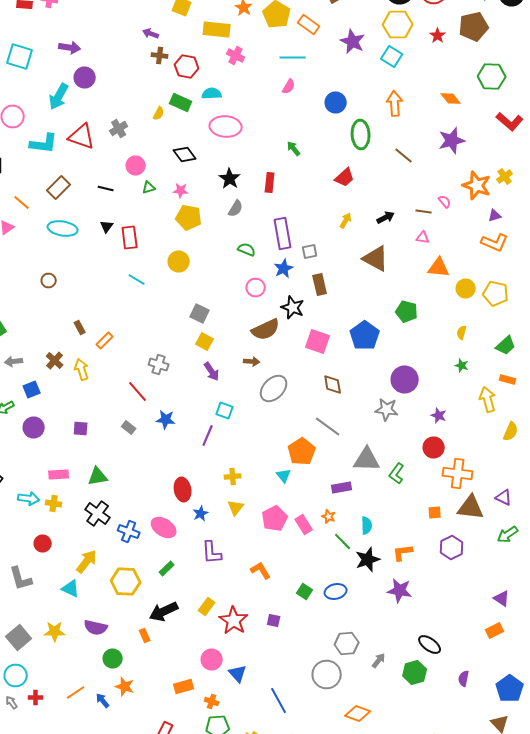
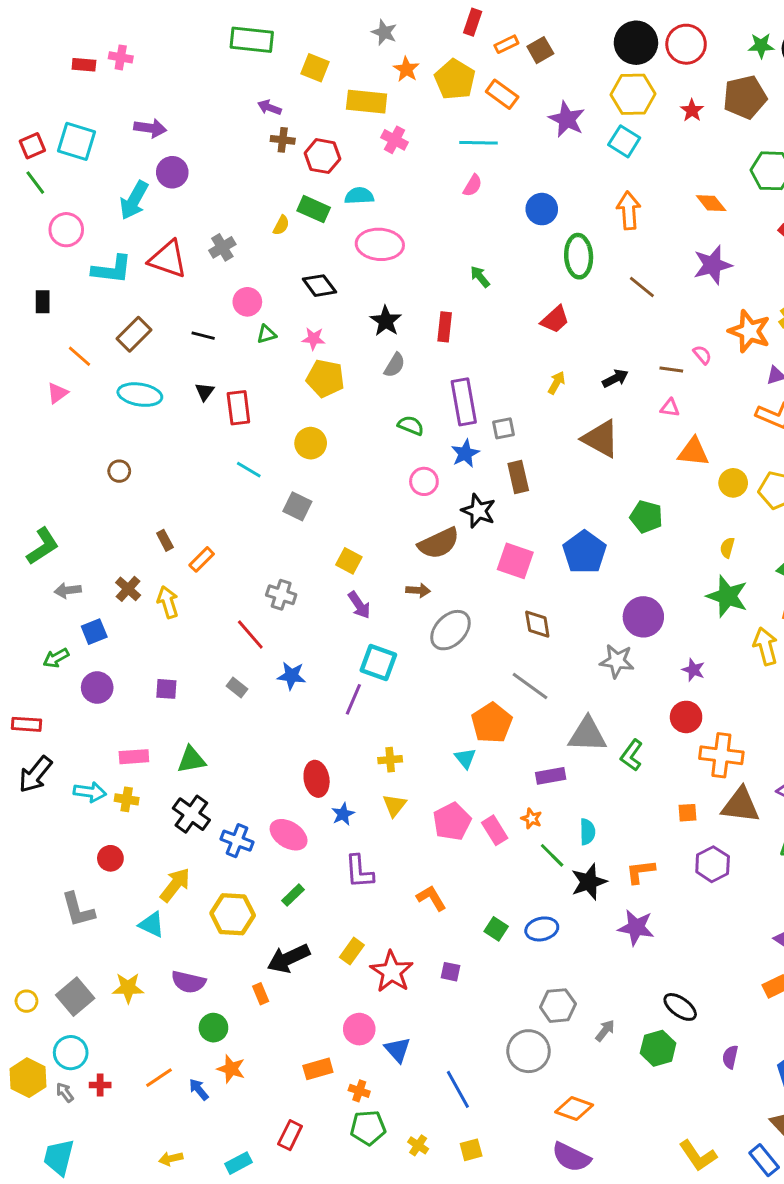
gray square: (200, 314) -> (297, 506), moved
green star: (462, 366) -> (727, 596), size x2.0
cyan square: (225, 410) -> (378, 662), size x1.4

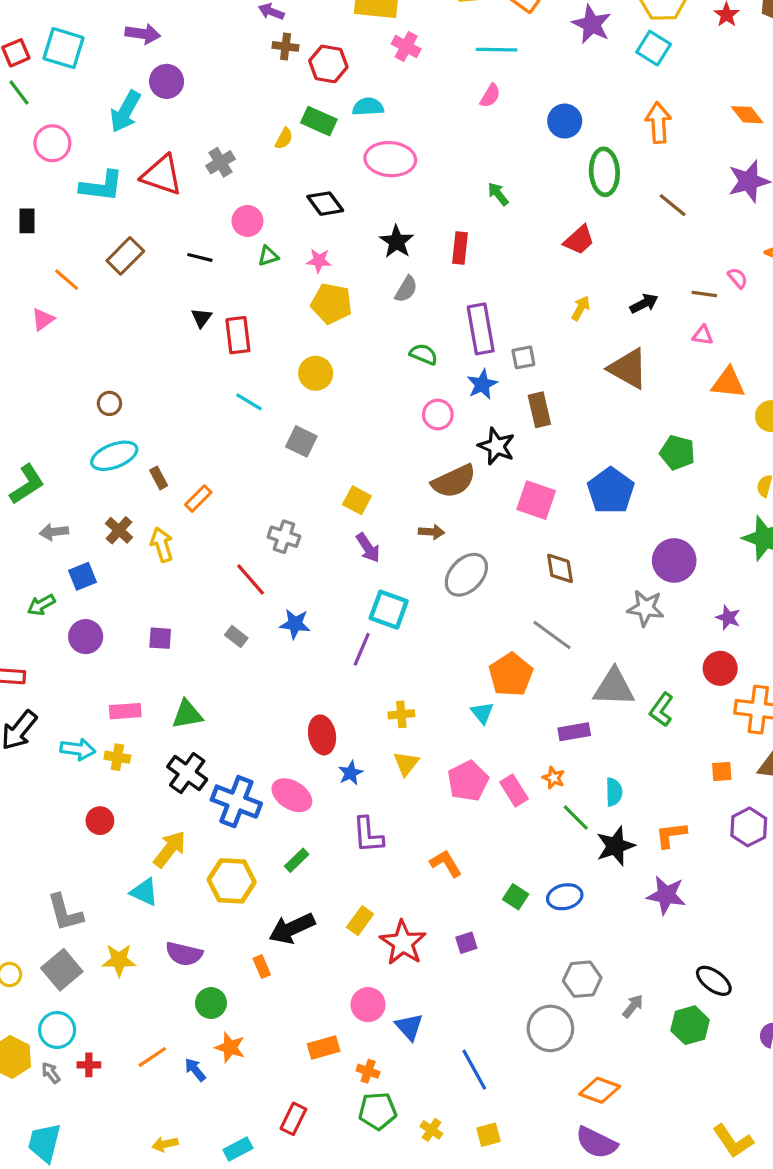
cyan ellipse: (140, 395) -> (114, 456), moved, turned -30
blue cross: (237, 841) -> (236, 802), size x1.4
gray L-shape: (78, 910) -> (65, 913), moved
purple square: (450, 972) -> (466, 943), turned -30

